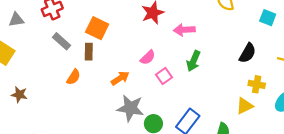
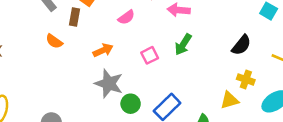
pink semicircle: (148, 57) -> (126, 17), moved
orange semicircle: (74, 77) -> (54, 41), turned 84

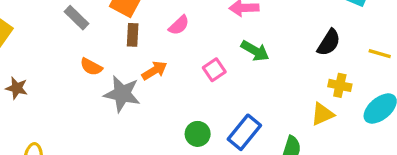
brown rectangle: (74, 17) -> (133, 35), moved
green arrow: (183, 44) -> (255, 51), turned -85
gray star: (109, 84) -> (122, 94), moved

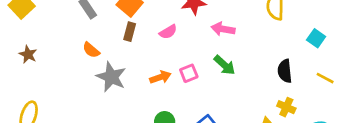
black semicircle: (329, 43) -> (285, 71), turned 130
yellow line: (380, 54) -> (325, 78), moved
orange arrow: (154, 71) -> (160, 77), moved

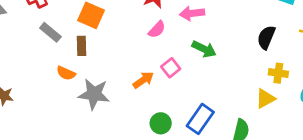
brown rectangle: (130, 32) -> (81, 46), moved
pink semicircle: (168, 32) -> (157, 29), moved
black semicircle: (285, 71) -> (266, 37), turned 45

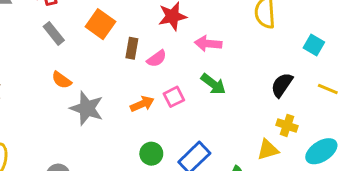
pink semicircle: (157, 29) -> (157, 59), moved
brown rectangle: (81, 46) -> (132, 48), moved

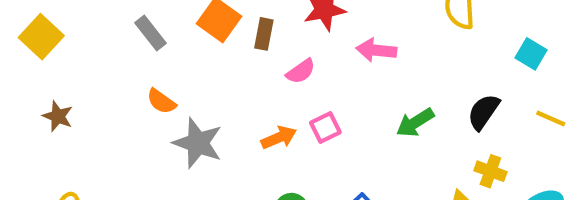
brown rectangle: (132, 48) -> (264, 34), moved
green arrow: (213, 84) -> (415, 123), moved, turned 110

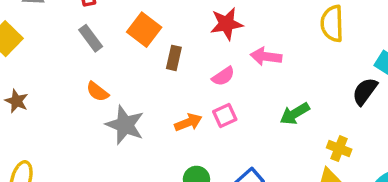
brown rectangle: (264, 34) -> (174, 58), moved
pink semicircle: (301, 71) -> (223, 76), moved
black semicircle: (483, 112) -> (365, 91), moved
yellow cross: (490, 171) -> (339, 149), moved

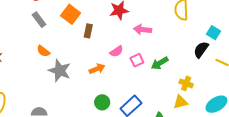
pink semicircle: (223, 76) -> (117, 51), moved
pink square: (225, 116) -> (137, 60), moved

